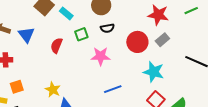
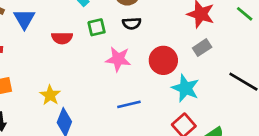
green line: (191, 11) -> (245, 14), turned 56
red circle: (137, 42) -> (163, 60), moved
red semicircle: (56, 46) -> (62, 38), turned -119

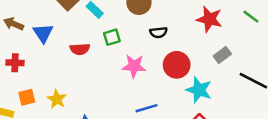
black semicircle: (132, 23) -> (158, 32), moved
gray rectangle: (202, 48) -> (222, 55), moved
yellow star: (50, 95) -> (57, 99), moved

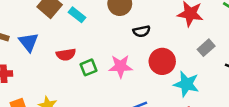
green square: (112, 37) -> (89, 67), moved

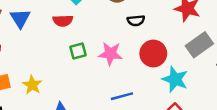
gray rectangle: (206, 48) -> (199, 45), size x1.5
red semicircle: (66, 55) -> (63, 21), moved

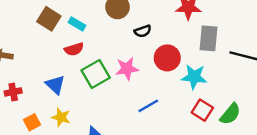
blue triangle: (20, 18) -> (55, 85), moved
gray rectangle: (199, 45) -> (209, 38), turned -35
green square: (78, 51) -> (96, 74), size x1.6

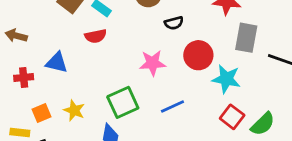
green square: (96, 74) -> (123, 102), moved
blue triangle: (55, 85) -> (57, 63), moved, turned -35

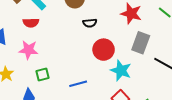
pink star: (152, 63) -> (28, 50), moved
green square: (123, 102) -> (42, 74), size x0.6

